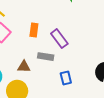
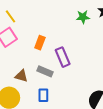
blue rectangle: (66, 78) -> (43, 95), moved

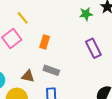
yellow line: (11, 16) -> (23, 18), moved
purple rectangle: (63, 57) -> (93, 48), moved

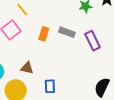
gray rectangle: (51, 70) -> (67, 32), moved

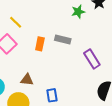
purple rectangle: (93, 41) -> (92, 59), moved

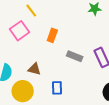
gray rectangle: (63, 40) -> (75, 56), moved

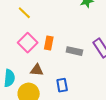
pink square: (20, 31) -> (28, 43), moved
orange rectangle: (52, 35) -> (49, 43), moved

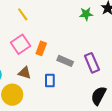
blue rectangle: (62, 85) -> (50, 81), moved

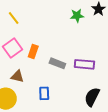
purple rectangle: (92, 63) -> (84, 64), turned -60
blue rectangle: (50, 81) -> (44, 93), moved

